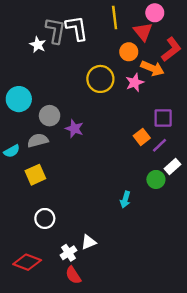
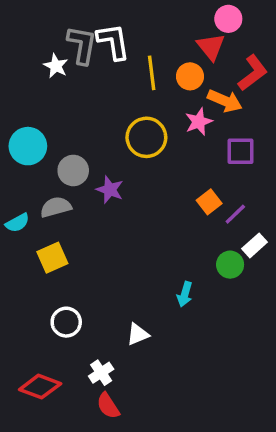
yellow line: (115, 17) -> (152, 73), moved
yellow circle: (100, 79) -> (146, 137), moved
purple square: (163, 118) -> (241, 151), moved
white triangle: (89, 242) -> (138, 334), moved

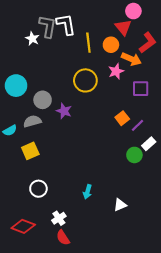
cyan arrow: (185, 294) -> (87, 192), moved
white triangle: (138, 334) -> (120, 205), moved

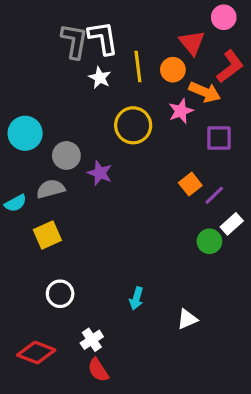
pink circle: (133, 11) -> (224, 17), moved
white star: (32, 39) -> (100, 78), moved

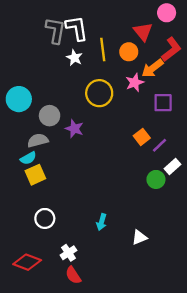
orange arrow: (205, 92) -> (152, 68), turned 120
cyan semicircle: (16, 203) -> (28, 158), moved

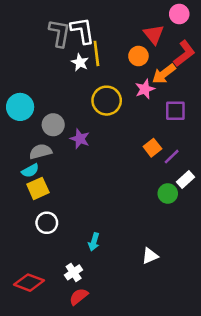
yellow line: (103, 49) -> (96, 53), moved
white circle: (45, 218) -> (47, 223), moved
cyan arrow: (102, 222) -> (94, 242), moved
red semicircle: (73, 275) -> (79, 297), turned 84

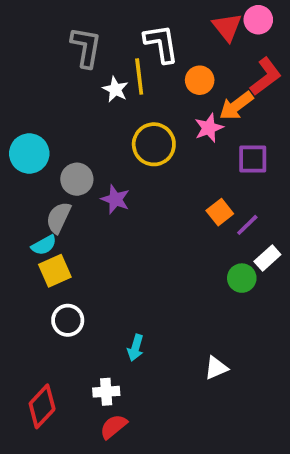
white L-shape: (82, 31) -> (161, 44), moved
red triangle: (154, 34) -> (227, 27), moved
gray semicircle: (40, 151) -> (59, 218), turned -50
white cross: (74, 272) -> (106, 392), turned 30
red diamond: (29, 283) -> (42, 406), turned -68

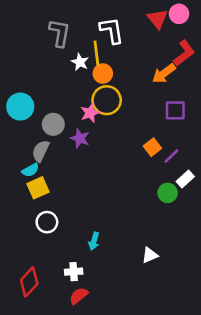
orange circle: (200, 80) -> (103, 74), moved
pink star: (209, 128) -> (90, 113), moved

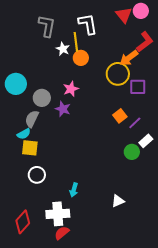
yellow circle: (107, 100) -> (118, 74), moved
yellow square: (38, 188) -> (30, 148), turned 30
white cross: (74, 272) -> (58, 214), size x1.6

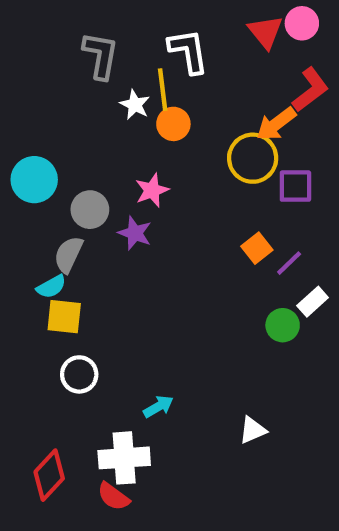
cyan arrow: (74, 190) -> (158, 407), turned -136
red semicircle: (62, 233) -> (113, 496), moved, turned -105

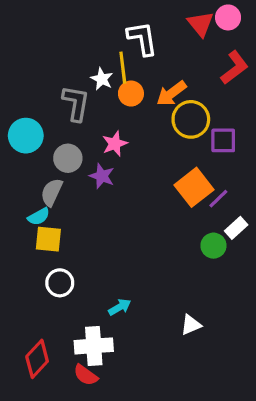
gray L-shape: (101, 55) -> (76, 103), moved
orange arrow: (276, 124) -> (171, 94), moved
orange square: (257, 248) -> (194, 187), size x1.6

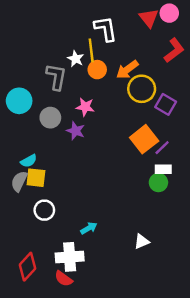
purple square: (223, 140) -> (166, 104), turned 30
pink star: (115, 144) -> (85, 107), turned 30
gray semicircle: (52, 192) -> (19, 181), moved
white rectangle: (236, 228) -> (163, 169), moved, turned 42

